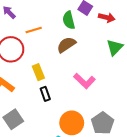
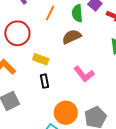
orange line: (34, 30) -> (50, 13), moved, turned -56
yellow rectangle: (38, 72) -> (41, 59), turned -56

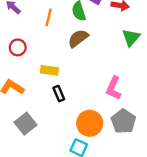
red circle: (17, 33) -> (18, 47), size x0.6
pink L-shape: (84, 74) -> (114, 88), moved, turned 75

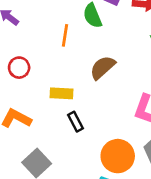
orange line: (49, 17) -> (65, 35), moved
brown semicircle: (78, 38) -> (103, 67), moved

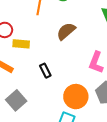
yellow rectangle: (62, 93) -> (21, 44), moved

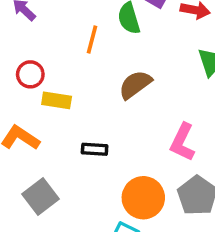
black rectangle: (45, 71) -> (95, 149), turned -64

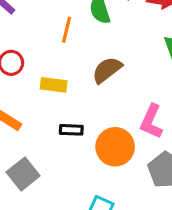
yellow rectangle: (57, 100) -> (54, 85), moved
orange circle: (143, 198) -> (115, 147), moved

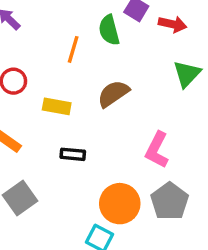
orange circle: (115, 147) -> (120, 204), moved

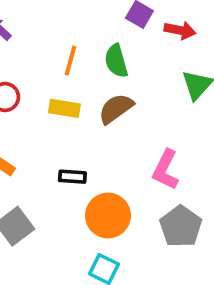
green semicircle: (109, 30) -> (116, 61), moved
yellow rectangle: (57, 106) -> (64, 108), moved
orange circle: (120, 204) -> (108, 216), moved

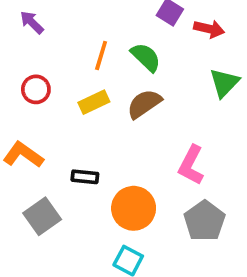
green semicircle: (116, 61) -> (146, 57), turned 148
yellow rectangle: (64, 108) -> (94, 102), turned -36
black rectangle: (72, 177) -> (85, 177), moved

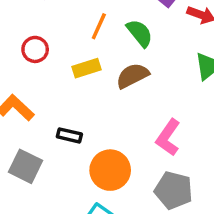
gray square: (42, 216) -> (26, 166), turned -36
gray pentagon: (204, 221) -> (174, 190), turned -30

